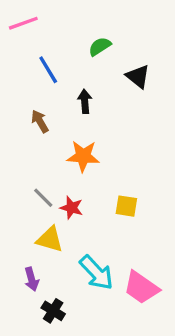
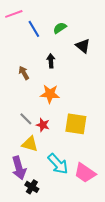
blue line: (48, 70) -> (34, 29), moved
yellow square: (126, 206) -> (76, 124), size x1.6
purple arrow: (32, 279) -> (19, 168), size x1.6

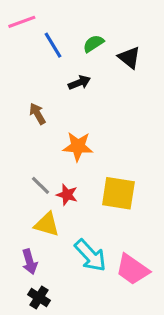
black triangle: (83, 46) -> (129, 58), moved
black arrow: (51, 61) -> (79, 83), moved, turned 72
purple arrow: (19, 168) -> (30, 262), size x0.7
black cross: (32, 187) -> (39, 298), moved

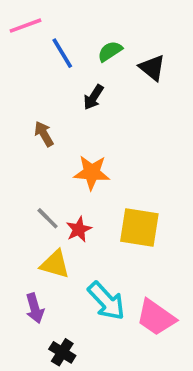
black arrow: (79, 83) -> (93, 97), turned 145
red star: (67, 195) -> (79, 229), turned 30
black cross: (39, 298) -> (62, 352), moved

